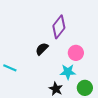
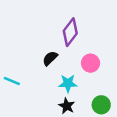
cyan star: (68, 72) -> (68, 83), moved

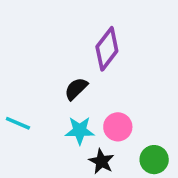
pink circle: (90, 63) -> (118, 127), moved
cyan star: (68, 83) -> (80, 131), moved

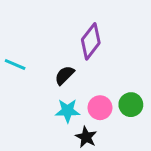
cyan line: (18, 123) -> (15, 64), moved
green circle: (154, 160) -> (131, 105), moved

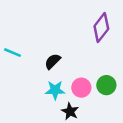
purple diamond: (91, 41) -> (101, 28), moved

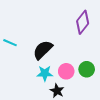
black semicircle: (53, 61) -> (43, 50), size x1.5

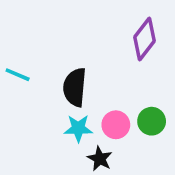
black semicircle: (43, 50) -> (75, 87), turned -40

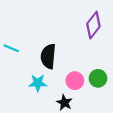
cyan star: (78, 128) -> (38, 83), moved

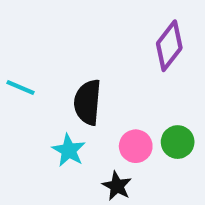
cyan star: (38, 83) -> (69, 150), turned 30

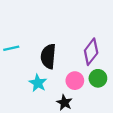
purple diamond: (169, 46) -> (91, 52), moved
cyan line: (21, 88) -> (11, 48), turned -35

